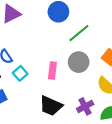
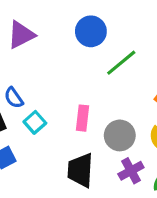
gray circle: (79, 62) -> (120, 135), moved
black trapezoid: (51, 106) -> (80, 170), turned 70

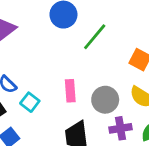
purple cross: (131, 171) -> (121, 128), turned 30

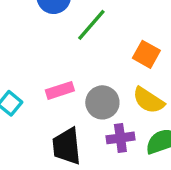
pink rectangle: (70, 91) -> (60, 90), turned 75

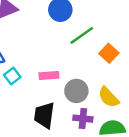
orange square: (146, 54) -> (109, 53), moved

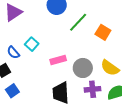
cyan square: (12, 76) -> (32, 44), moved

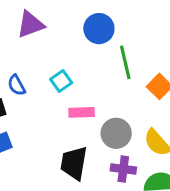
green line: (78, 22) -> (125, 62), turned -70
cyan square: (32, 44) -> (61, 81), moved

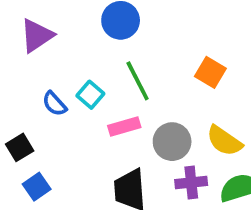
green line: (125, 62) -> (138, 81), moved
blue semicircle: (17, 85) -> (54, 104), moved

